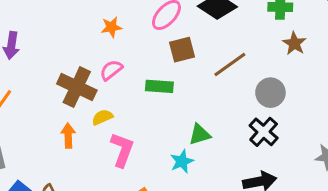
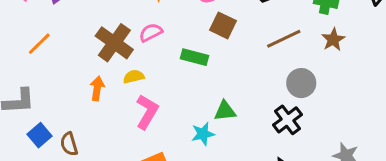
brown square: (182, 50) -> (223, 25), turned 30
brown line: (230, 64) -> (284, 39), moved

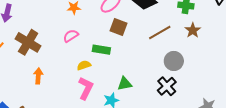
brown cross: (114, 43) -> (28, 42), moved
yellow semicircle: (134, 77) -> (84, 65), moved
pink L-shape: (147, 112) -> (86, 88), moved

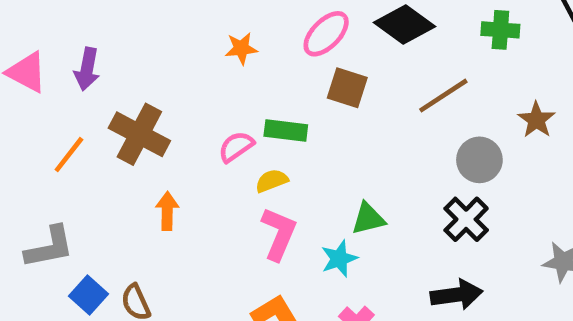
brown star: (193, 30) -> (536, 120), moved
pink semicircle: (71, 36) -> (236, 147), moved
green rectangle: (101, 50) -> (286, 131), moved

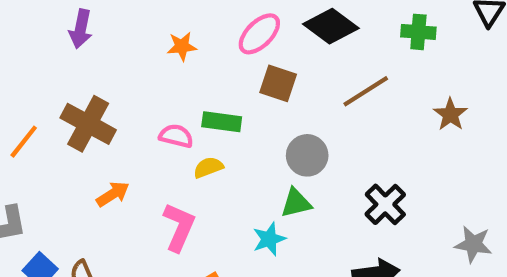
purple arrow: (87, 69) -> (81, 29), moved
pink semicircle: (236, 147) -> (176, 136), turned 48
gray circle: (479, 160) -> (307, 155), moved
orange arrow: (167, 211) -> (113, 194), turned 56
pink L-shape: (279, 234) -> (179, 227), moved

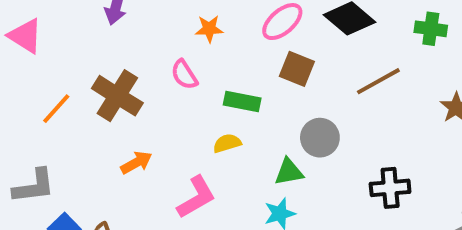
pink semicircle: (176, 136) -> (184, 75), moved, turned -140
green triangle: (296, 203) -> (289, 172), moved
black cross: (385, 204) -> (390, 188), turned 36
pink L-shape: (179, 227) -> (196, 197), turned 33

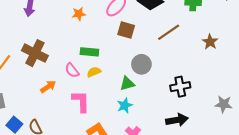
pink semicircle: (184, 75) -> (72, 70), moved
green rectangle: (242, 101) -> (89, 52), moved
pink L-shape: (196, 197) -> (81, 101), turned -55

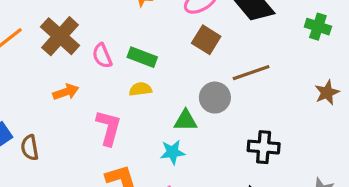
brown line: (169, 32) -> (251, 73), moved
pink semicircle: (72, 70) -> (102, 56), moved

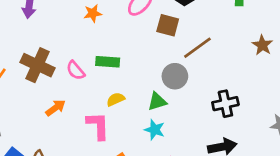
brown square: (206, 40) -> (168, 25), moved
yellow semicircle: (140, 89) -> (116, 99), moved
cyan star: (172, 152) -> (155, 130), turned -30

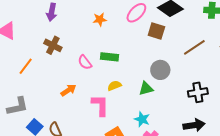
brown line: (197, 48) -> (194, 47), moved
brown cross: (37, 65) -> (53, 45), moved, size x0.7
cyan star: (155, 130) -> (142, 119), moved

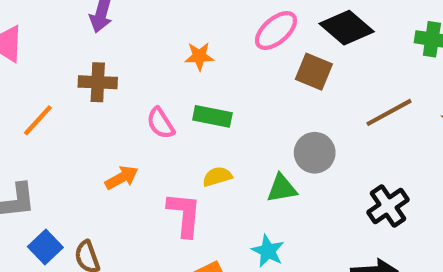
orange star: (100, 19) -> (199, 56), moved
brown cross: (53, 45) -> (98, 82), turned -30
black cross: (198, 92) -> (388, 206), turned -30

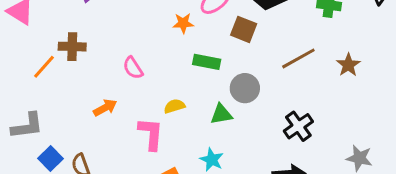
orange star: (199, 56) -> (183, 23), moved
brown cross: (98, 82) -> (72, 47), moved
green rectangle: (212, 116) -> (207, 62), moved

